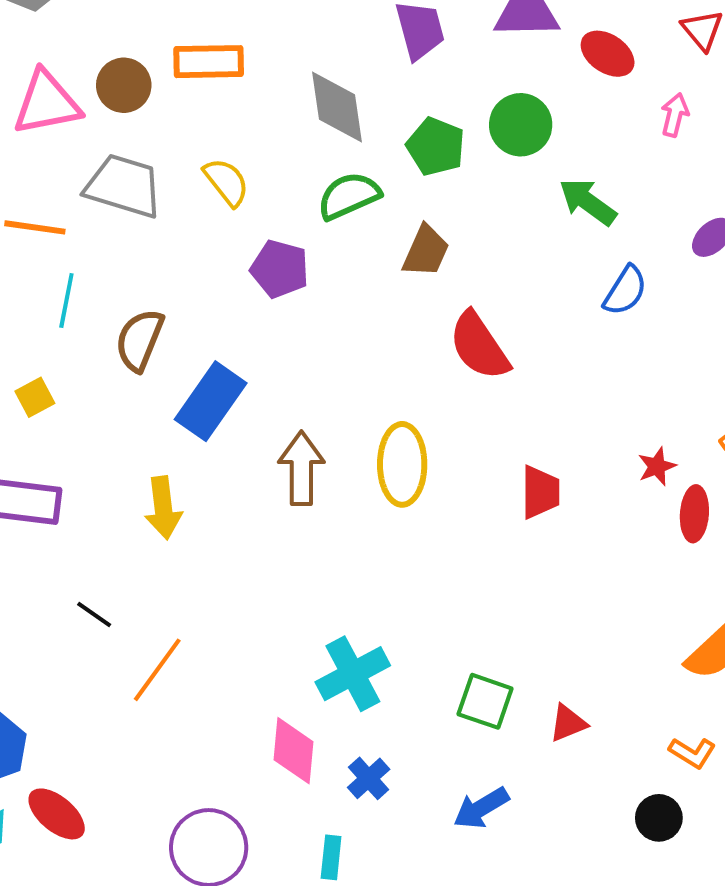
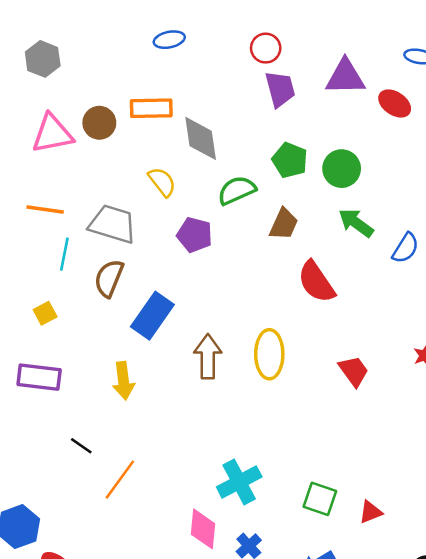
gray diamond: (337, 107) -> (201, 138), moved
green circle: (521, 125) -> (342, 169), moved
gray trapezoid: (124, 186) -> (113, 224), moved
green arrow: (588, 202) -> (356, 223), moved
red trapezoid: (540, 492) -> (354, 371), turned -36

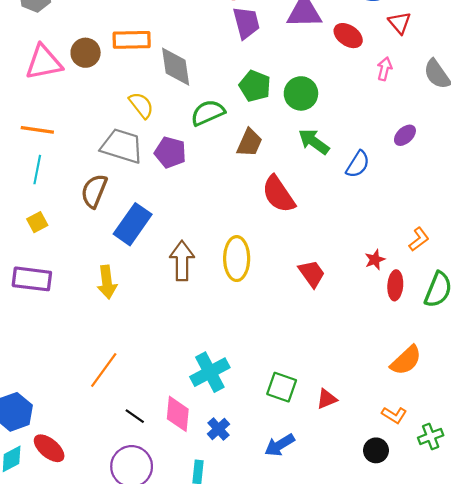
gray trapezoid: (113, 224) -> (122, 146), moved
cyan line: (64, 254) -> (37, 170), moved
black line: (81, 446) -> (135, 416), moved

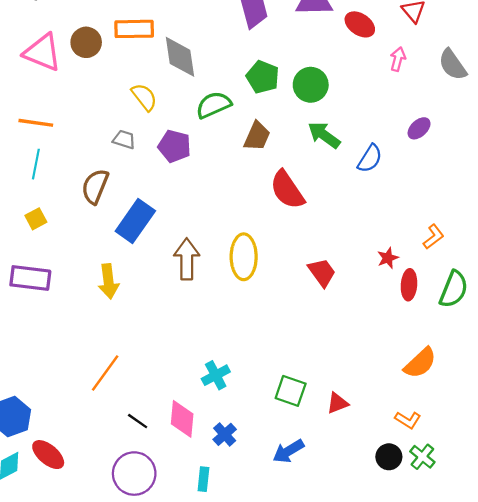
pink triangle: (44, 62) -> (43, 52), turned 33
gray trapezoid: (122, 146) -> (124, 140), size x0.5
cyan cross: (210, 372) -> (216, 375), size x0.7
green cross: (431, 436) -> (422, 457), moved, turned -30

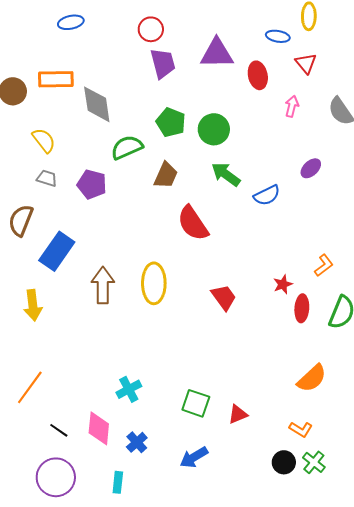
red ellipse: (360, 24) -> (258, 75), turned 44
yellow semicircle: (144, 97) -> (44, 140), moved
blue semicircle: (370, 159) -> (267, 195), turned 32

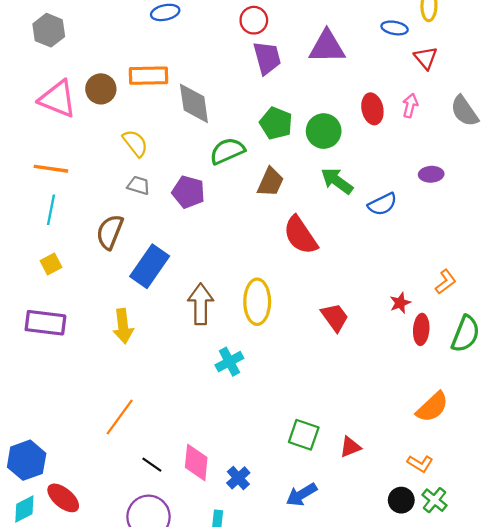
red ellipse: (258, 75) -> (372, 109), moved
purple ellipse: (311, 168) -> (431, 174), turned 40
cyan cross: (129, 389) -> (229, 362), moved

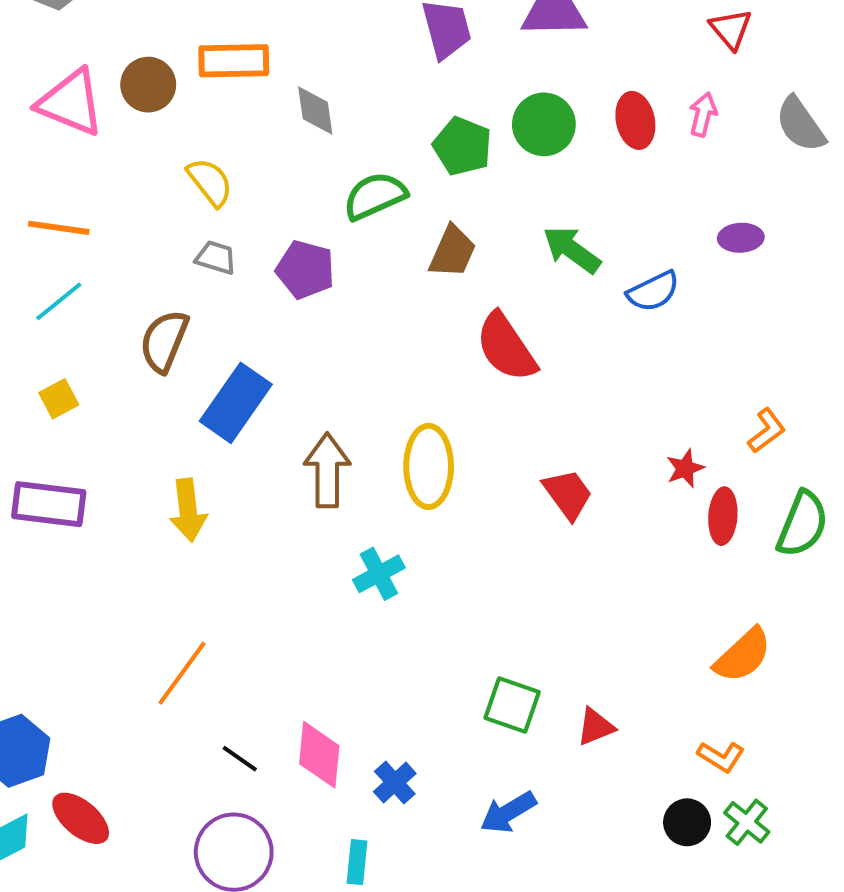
gray diamond: (194, 103) -> (315, 110), size x0.7
green circle: (324, 131) -> (544, 124), moved
cyan line: (51, 210) -> (59, 301), turned 40

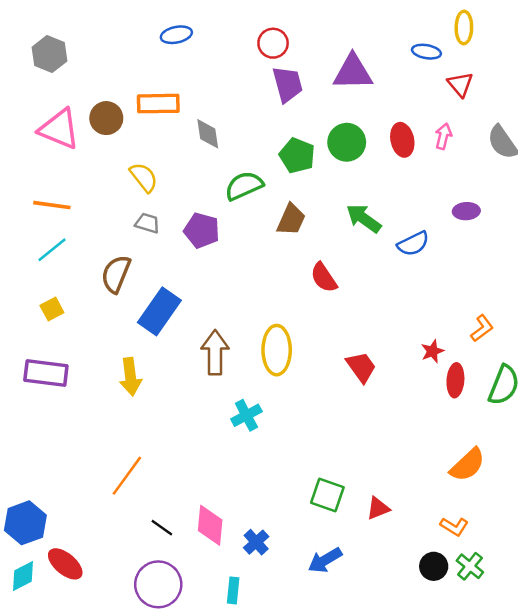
red semicircle: (506, 347) -> (324, 278), size x0.7

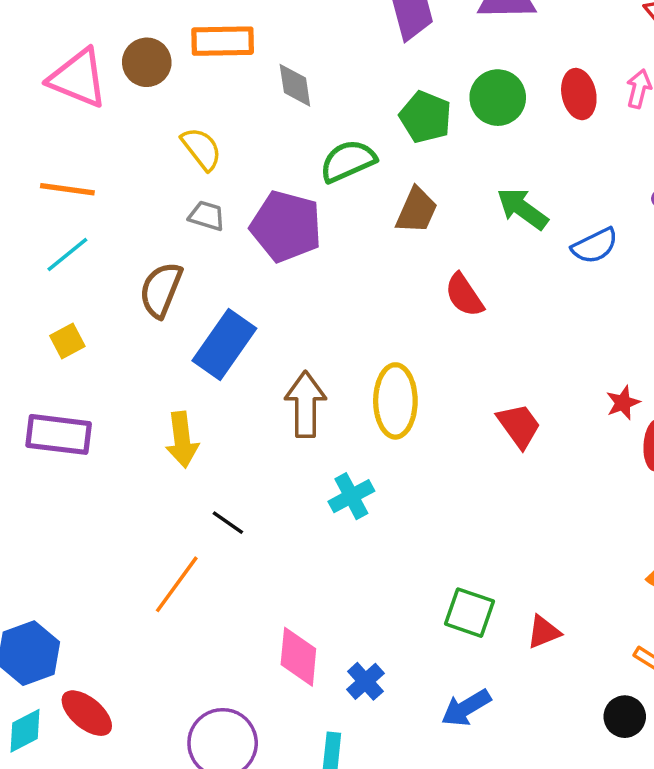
purple pentagon: (202, 230) -> (286, 226), size x1.4
black line: (162, 528) -> (228, 523), moved

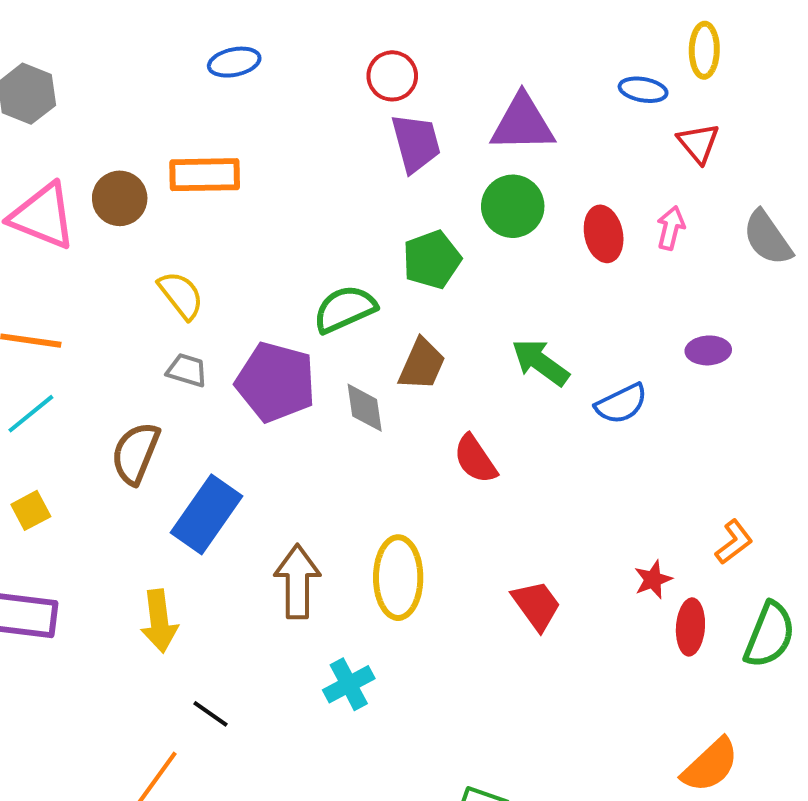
gray diamond: (295, 85) -> (365, 408), moved
green circle: (498, 98) -> (513, 206), moved
green pentagon: (425, 117) -> (432, 260), turned 30

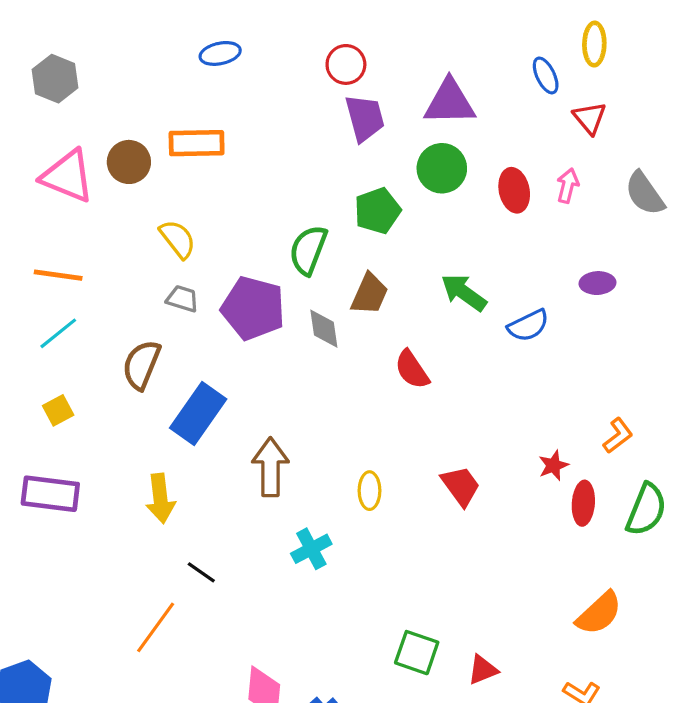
blue ellipse: (643, 90) -> (546, 75), turned 54
green semicircle: (345, 309) -> (308, 250), turned -45
yellow ellipse: (398, 578) -> (370, 491), moved, size x0.6

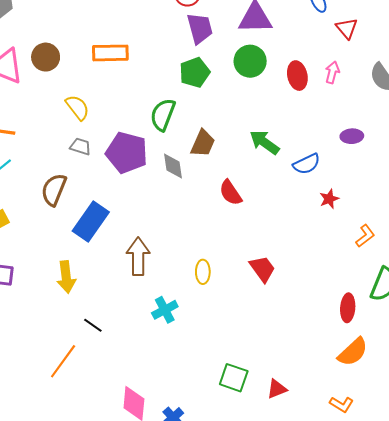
orange rectangle: (197, 143) -> (110, 53), moved
green pentagon: (377, 211) -> (195, 72), moved
red star: (553, 465) -> (329, 199), moved
red ellipse: (583, 503) -> (348, 308), moved

